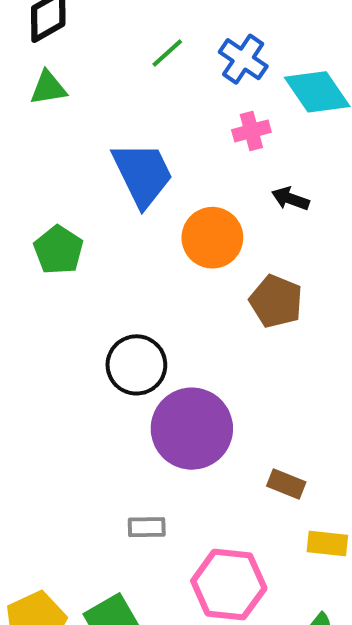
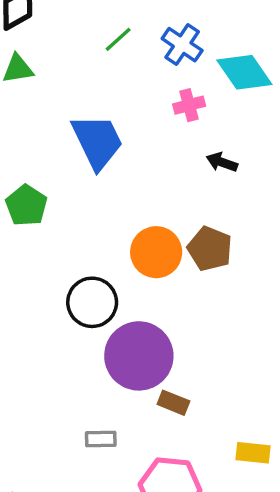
orange circle: (212, 238) -> (156, 252), moved
brown rectangle: (286, 484) -> (173, 403), moved

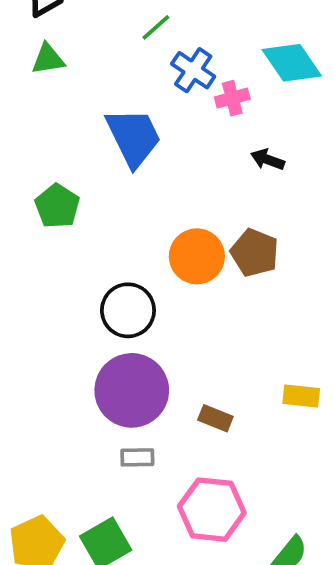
blue cross: (182, 45) -> (193, 70), moved
purple circle: (139, 356) -> (132, 390), moved
yellow rectangle: (253, 453) -> (301, 396), moved

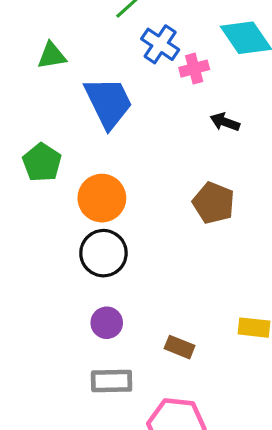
green triangle: (48, 59) -> (52, 56), moved
orange circle: (197, 256) -> (102, 198), moved
purple circle: (132, 390) -> (107, 323), size x0.5
gray rectangle: (137, 457) -> (112, 381), size x1.4

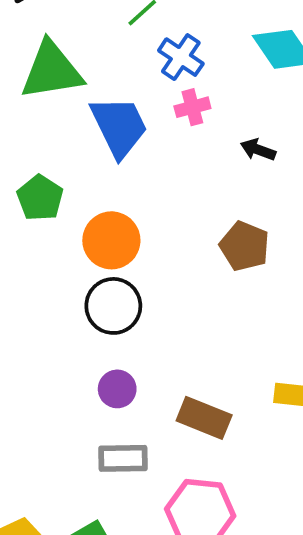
green triangle: (52, 56) -> (52, 71), size x1.8
pink cross: (194, 69) -> (192, 107), moved
brown rectangle: (180, 347) -> (204, 418), size x1.5

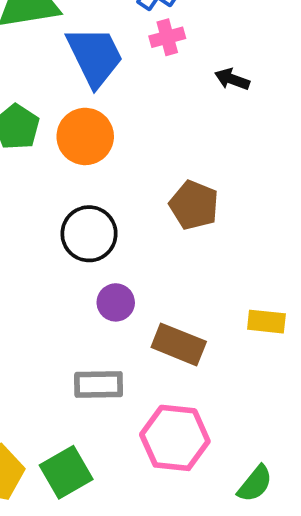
orange circle: (111, 240) -> (85, 136), moved
brown pentagon: (245, 246) -> (194, 205), moved
purple circle: (117, 389) -> (116, 302), moved

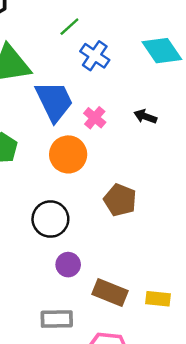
pink cross: (167, 37) -> (95, 118), moved, turned -35
orange circle: (85, 136) -> (68, 154), moved
yellow rectangle: (266, 322) -> (158, 299), moved

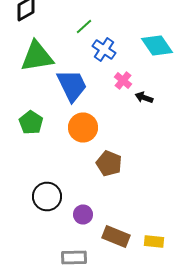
pink cross: (95, 118) -> (123, 80), moved
brown pentagon: (120, 200) -> (109, 164), moved
black circle: (50, 219) -> (47, 196), moved

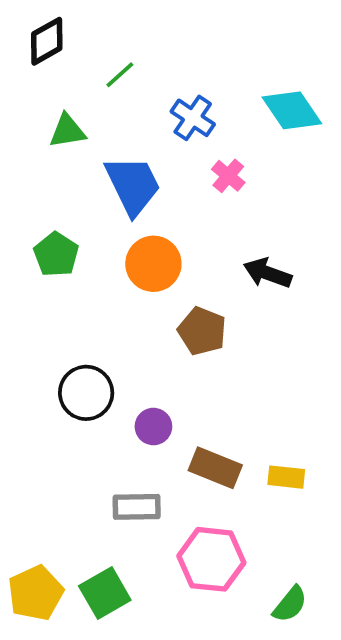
green line: (84, 26) -> (120, 75), moved
green triangle: (37, 56) -> (67, 131), size x0.6
black arrow: (144, 98) -> (268, 273), moved, size x1.4

